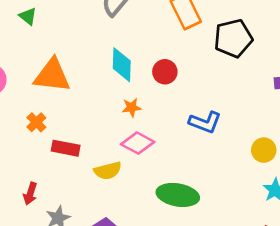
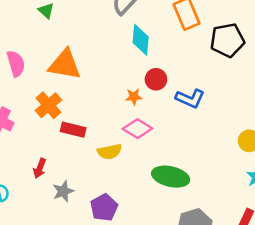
cyan diamond: (122, 65) -> (141, 40), moved
red circle: (165, 72) -> (156, 79), moved
orange cross: (36, 122) -> (48, 105), size x1.5
blue L-shape: (205, 122) -> (190, 98), moved

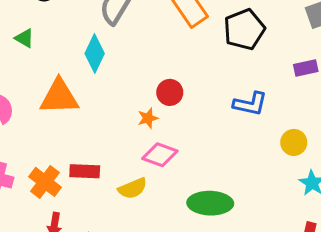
cyan diamond: (141, 40) -> (95, 53), moved, turned 32
blue L-shape: (190, 98) -> (250, 104), moved
orange cross: (48, 105) -> (45, 182), moved

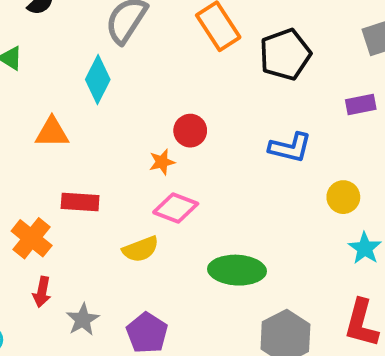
orange triangle: (59, 97) -> (52, 132), size x0.7
red rectangle: (85, 171) -> (80, 202), moved

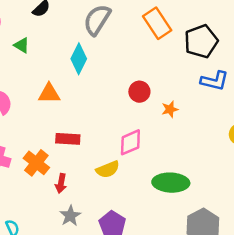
blue L-shape: (290, 148) -> (215, 81), moved
orange star: (162, 162) -> (170, 109), moved
pink diamond: (176, 208) -> (130, 142), turned -44
red arrow: (42, 292) -> (61, 183), moved

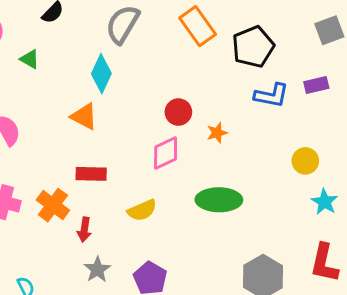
orange triangle: (49, 94) -> (84, 117), moved, turned 30
pink diamond: (130, 142) -> (166, 153), moved
green ellipse: (171, 183) -> (219, 200), moved

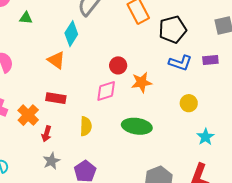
green triangle: (30, 59) -> (26, 18), turned -32
orange star: (217, 133) -> (141, 82), size x1.5
yellow circle: (305, 161) -> (189, 103), moved
yellow semicircle: (142, 210) -> (86, 126), turned -72

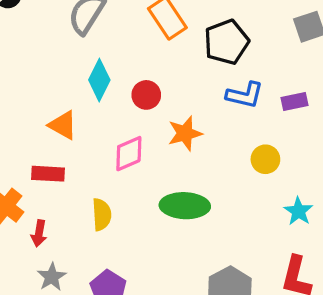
cyan diamond: (71, 34) -> (99, 80), moved
orange triangle: (56, 60) -> (63, 125), moved
purple rectangle: (210, 60) -> (294, 102), moved
red circle: (118, 65) -> (146, 95), moved

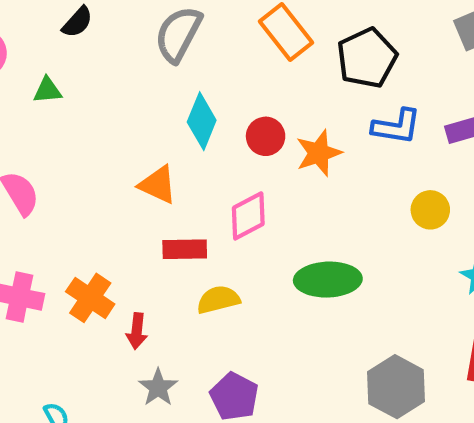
orange star: (185, 133) -> (319, 153), moved
red rectangle: (48, 174) -> (185, 249), moved
yellow semicircle: (102, 214) -> (218, 300), turned -96

